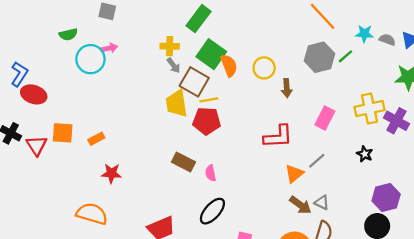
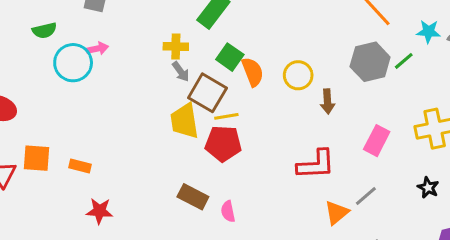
green square: (211, 54) -> (230, 57), size x0.7
orange rectangle: (96, 139) -> (80, 166), turned 42

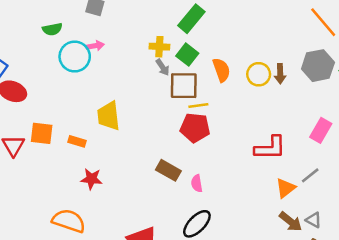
green square: (230, 57) -> (187, 55), moved
brown square: (207, 93) -> (184, 86), turned -32
brown arrow: (327, 101) -> (280, 74), moved
yellow trapezoid: (184, 121) -> (109, 116), moved

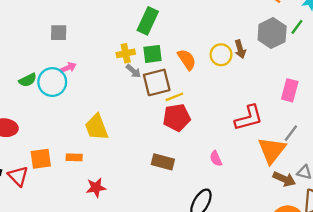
green semicircle: (52, 29) -> (28, 80), moved
green square: (187, 55) -> (152, 54), turned -30
pink semicircle: (197, 183) -> (216, 159), moved
orange triangle: (286, 188) -> (272, 150), size x1.5

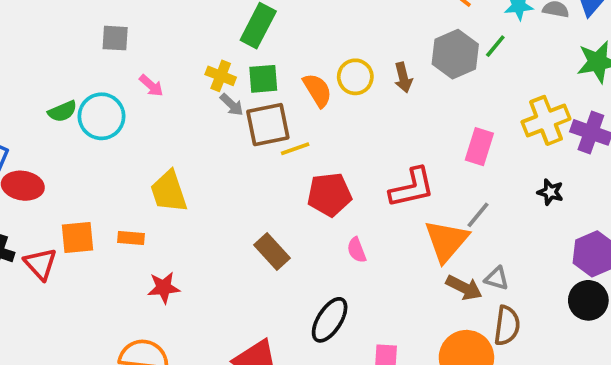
yellow cross: (126, 53) -> (221, 76), turned 30
yellow circle: (221, 55) -> (355, 77), moved
pink arrow: (68, 68) -> (151, 86), moved, turned 63
red pentagon: (177, 117) -> (329, 195), moved
brown rectangle: (163, 162) -> (272, 251), turned 30

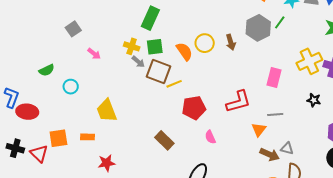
gray square: (115, 38) -> (73, 29), turned -35
cyan circle: (101, 116) -> (71, 87), moved, size x0.6
brown square: (268, 125) -> (159, 72), turned 35
gray line: (478, 215) -> (275, 115), turned 49
orange triangle: (446, 241) -> (259, 130), size x0.6

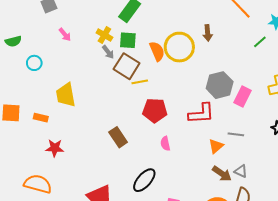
gray hexagon: (258, 28) -> (220, 85), moved
brown arrow: (231, 42) -> (208, 33), moved
yellow circle: (205, 43) -> (179, 47), size x1.5

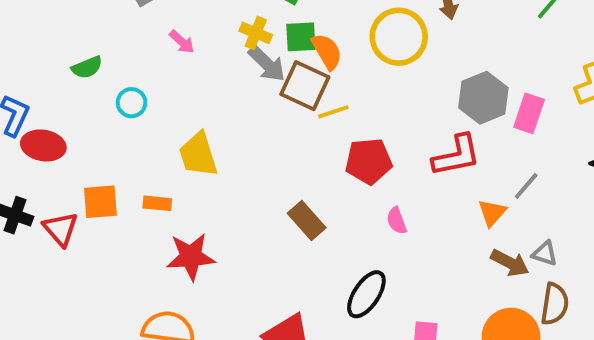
orange semicircle: (157, 51) -> (327, 51), moved
gray arrow: (108, 52) -> (267, 64), size x1.5
gray line: (236, 134) -> (526, 186), turned -49
red star: (55, 148) -> (191, 257), size x1.4

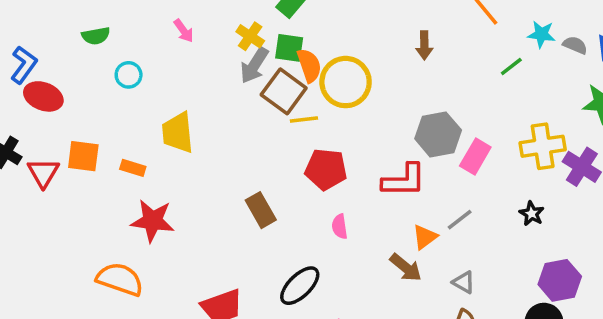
yellow circle: (399, 37) -> (346, 82), moved
gray arrow: (267, 64) -> (254, 65), turned 66
brown arrow: (510, 263) -> (406, 268), moved

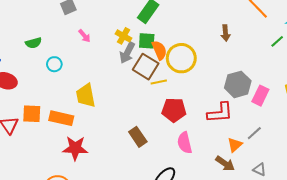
orange rectangle: (133, 168) -> (61, 118), size x1.6
pink semicircle: (340, 227) -> (185, 143), size x1.5

